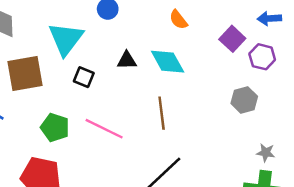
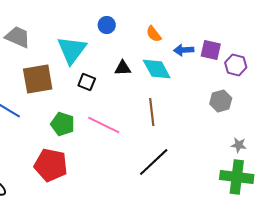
blue arrow: (269, 18) -> (184, 50), moved
orange semicircle: (178, 20) -> (154, 34), moved
purple square: (232, 39) -> (211, 50), turned -30

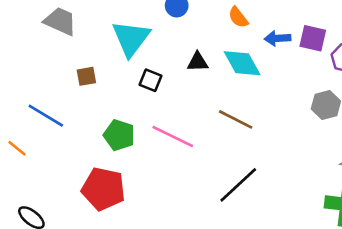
brown square: (38, 79) -> (86, 76), size x0.5
brown line: (152, 112) -> (236, 119), turned -56

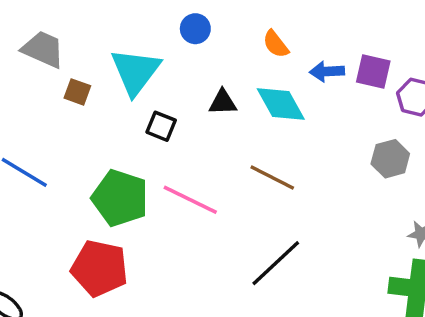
brown square: (86, 76) -> (77, 92), moved, turned 30
green pentagon: (119, 135) -> (120, 198), size x1.4

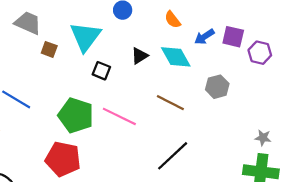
blue arrow: (327, 71) -> (204, 37), turned -30
black triangle: (223, 102) -> (140, 56), turned -30
gray hexagon: (390, 159) -> (217, 87), moved

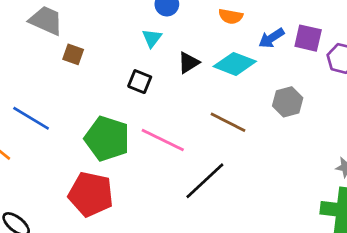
orange semicircle: (173, 20) -> (231, 16), turned -42
cyan triangle: (85, 37) -> (152, 38), moved, size x0.5
cyan diamond: (176, 57) -> (235, 64), turned -40
black line: (173, 156) -> (205, 181), moved

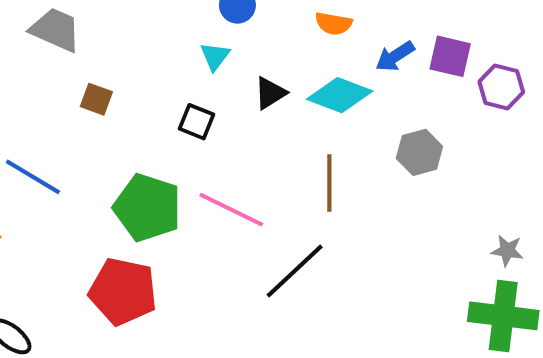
brown square: (73, 54) -> (96, 99), moved
brown line: (228, 122) -> (329, 183), turned 63

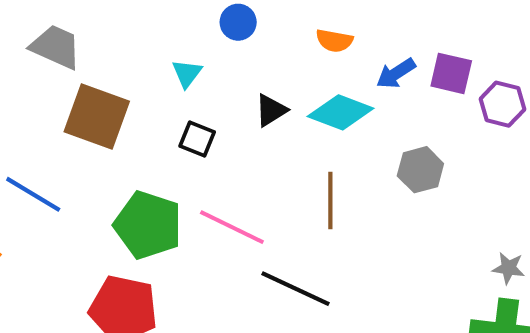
cyan triangle: (215, 56) -> (187, 73), moved
brown square: (96, 99) -> (97, 116), size x2.0
black line: (295, 271) -> (295, 289), turned 68

